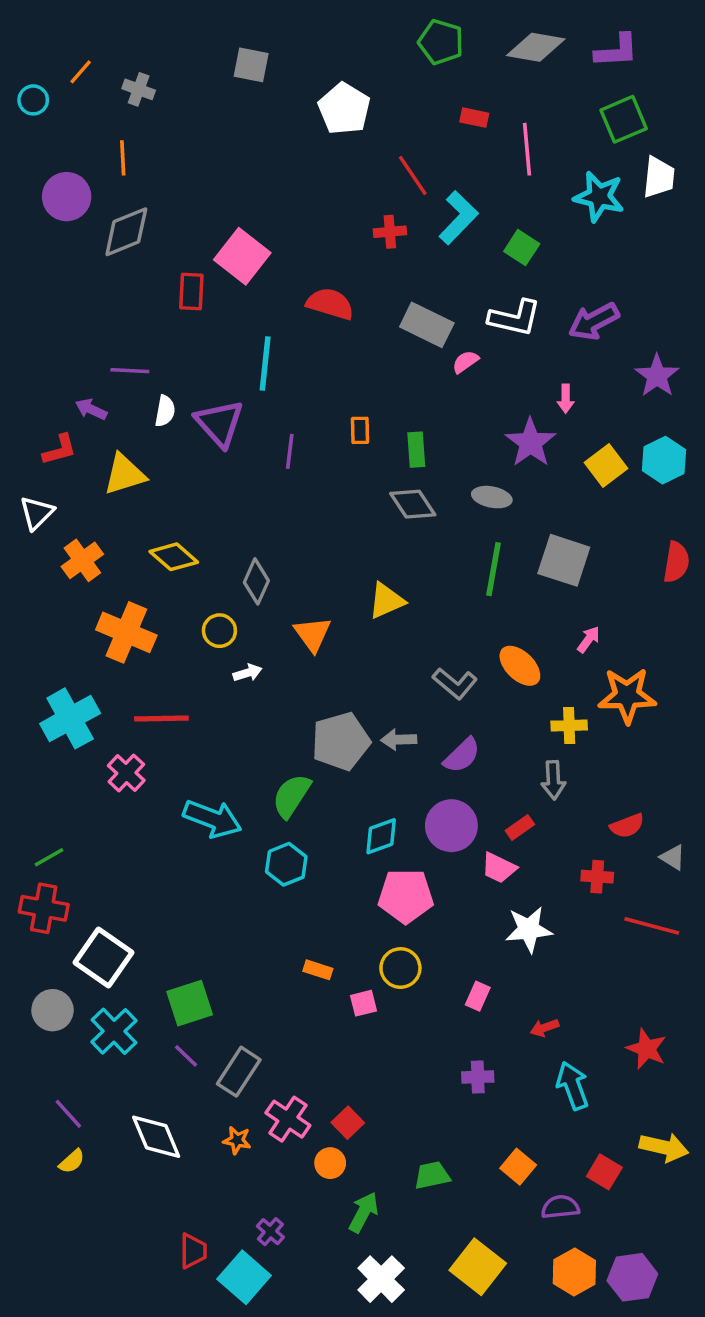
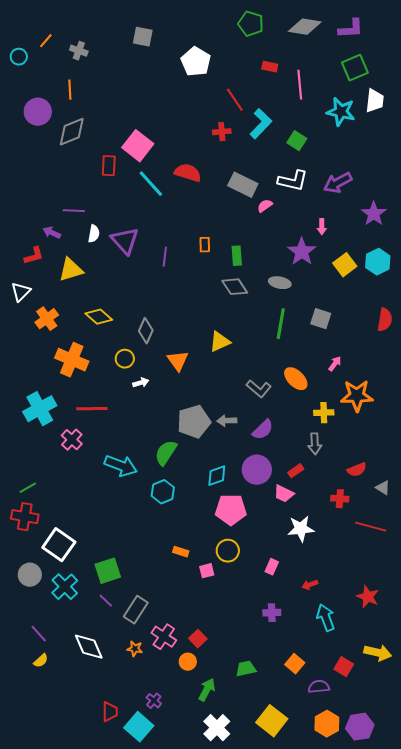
cyan line: (265, 364) -> (151, 184), moved, turned -48
gray square: (564, 560) -> (321, 319), size x0.7

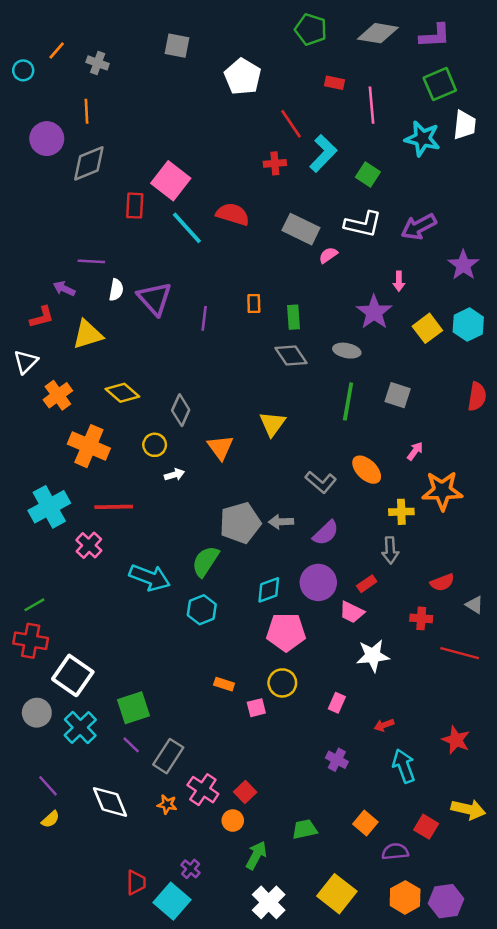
yellow triangle: (220, 342) -> (272, 424), turned -30
purple cross: (272, 613) -> (337, 760), turned 30

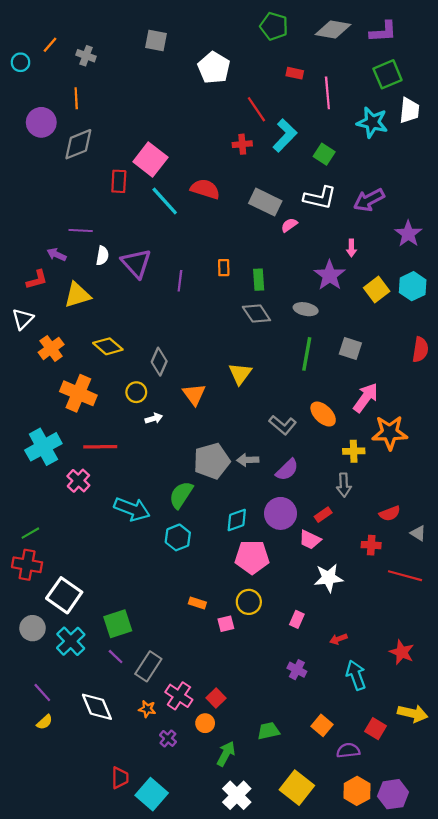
pink arrow: (415, 451) -> (366, 398), size x1.8
purple cross: (191, 869) -> (168, 738), moved

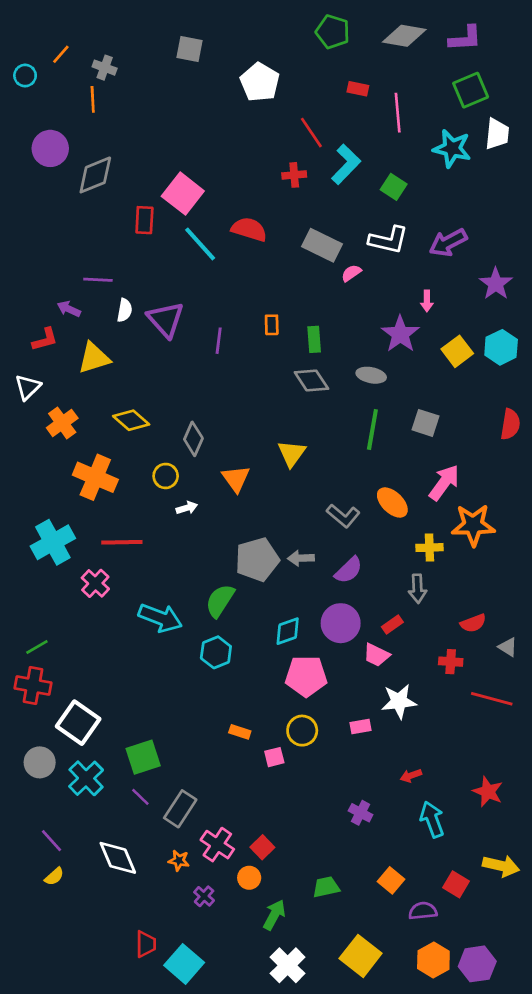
orange line: (76, 98) -> (93, 99), moved
pink rectangle: (297, 619) -> (361, 727), moved, turned 56

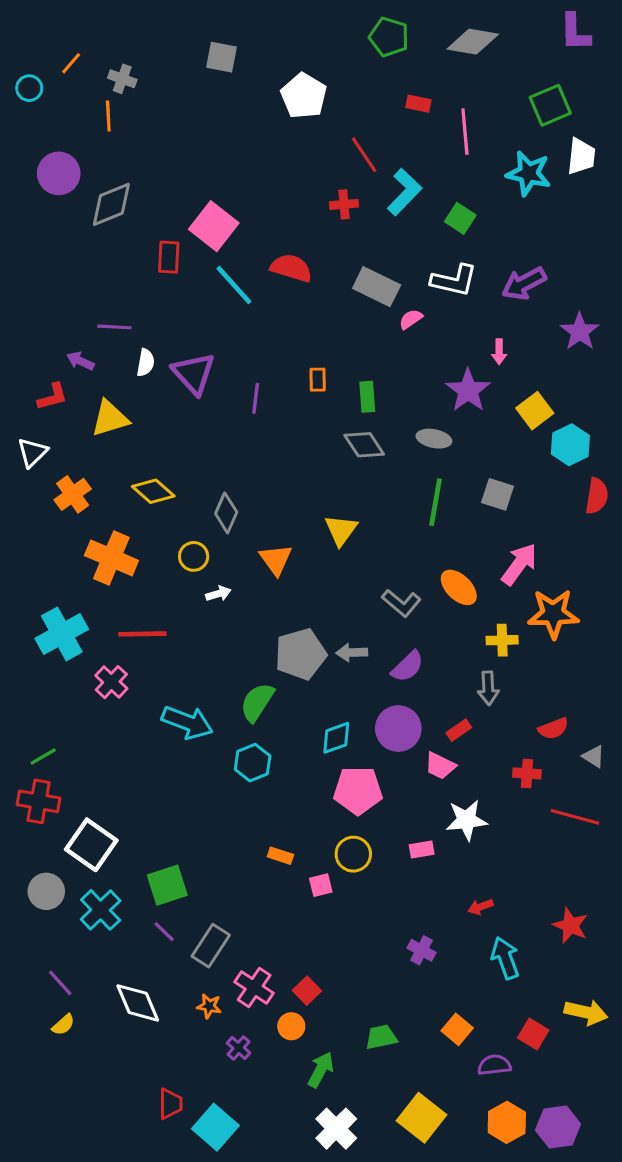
purple L-shape: (465, 38) -> (575, 32), moved, turned 92
cyan hexagon: (501, 347) -> (570, 445), moved

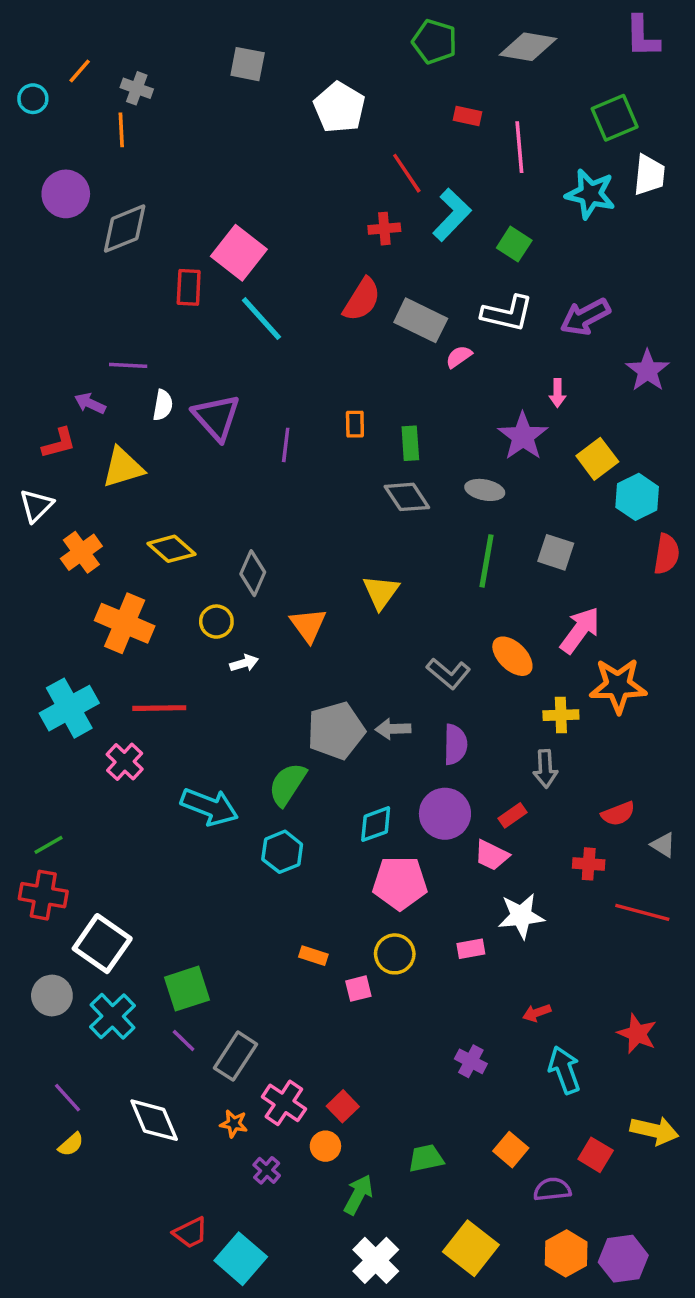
red semicircle: (291, 268) -> (362, 300), moved, turned 105
purple semicircle: (408, 667) -> (455, 744), turned -45
red trapezoid: (170, 1104) -> (190, 1233), turned 64

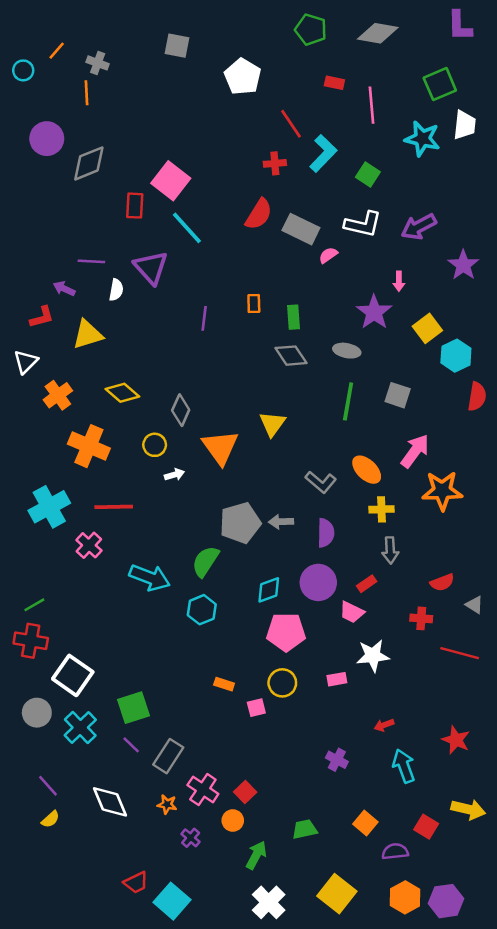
purple triangle: (216, 417) -> (151, 268), moved
orange triangle: (308, 625) -> (220, 447), size x1.4
yellow cross: (561, 715) -> (382, 509), moved

